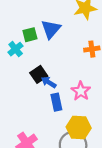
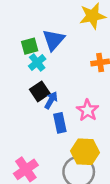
cyan cross: (16, 49) -> (37, 62), moved
blue arrow: (49, 82) -> (51, 100), turned 88

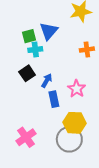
cyan cross: (37, 62) -> (35, 50), turned 32
black square: (40, 91) -> (27, 73), moved

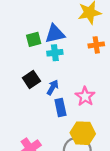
blue triangle: (49, 31) -> (55, 34), turned 36
cyan cross: (35, 50) -> (55, 53), moved
orange cross: (87, 50) -> (96, 45), moved

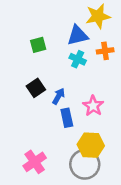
blue triangle: (55, 34) -> (78, 35), moved
cyan cross: (55, 53) -> (78, 59), moved, turned 32

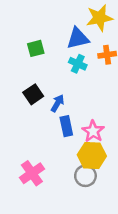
pink star: (93, 106) -> (93, 131), moved
gray circle: (85, 164) -> (85, 176), size x0.7

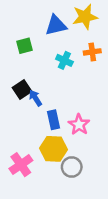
blue triangle: (78, 38) -> (56, 25), moved
blue arrow: (57, 103) -> (35, 98), moved, turned -63
yellow hexagon: (92, 155) -> (54, 149), moved

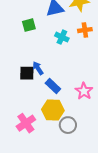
black square: (22, 89) -> (27, 73), moved, turned 35
blue rectangle: (54, 120) -> (53, 86), turned -35
pink star: (79, 125) -> (84, 91), moved

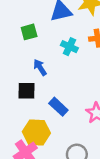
blue arrow: (38, 68) -> (40, 67), moved
yellow hexagon: (53, 110) -> (36, 132), moved

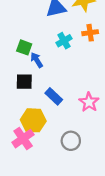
green square: (29, 32) -> (24, 47), moved, turned 35
cyan cross: (69, 47) -> (64, 41), turned 35

